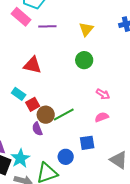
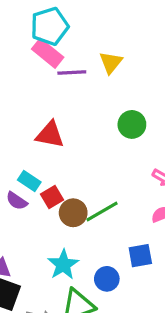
pink rectangle: (21, 17) -> (48, 53), moved
yellow triangle: (86, 29) -> (111, 62), moved
purple semicircle: (37, 129) -> (17, 201), moved, turned -32
cyan star: (20, 158) -> (63, 265), moved

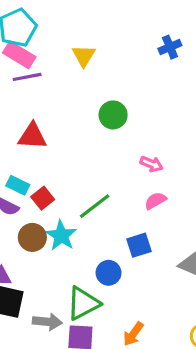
purple line: (72, 72) -> (27, 77), moved
brown circle: (73, 213) -> (32, 237), moved
cyan star: (63, 265) -> (61, 236), moved

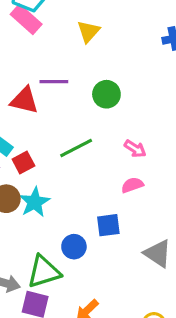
purple line: (27, 77) -> (54, 82), moved
green line: (95, 206) -> (76, 148), moved

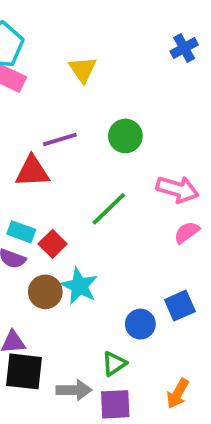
pink arrow: (135, 149) -> (177, 189), size x1.5
blue square: (108, 225) -> (180, 306), moved
green triangle: (44, 272) -> (114, 364), size x0.6

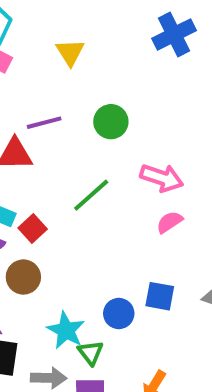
blue cross: (184, 48) -> (174, 35), size x1.5
cyan star: (79, 286) -> (66, 330), moved
blue square: (180, 306) -> (160, 296), turned 32
green triangle: (114, 364) -> (91, 353), turned -36

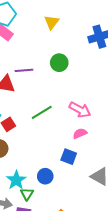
yellow triangle: (70, 52) -> (52, 22), moved
green circle: (111, 122) -> (59, 63), moved
blue square: (160, 296) -> (69, 157), moved

